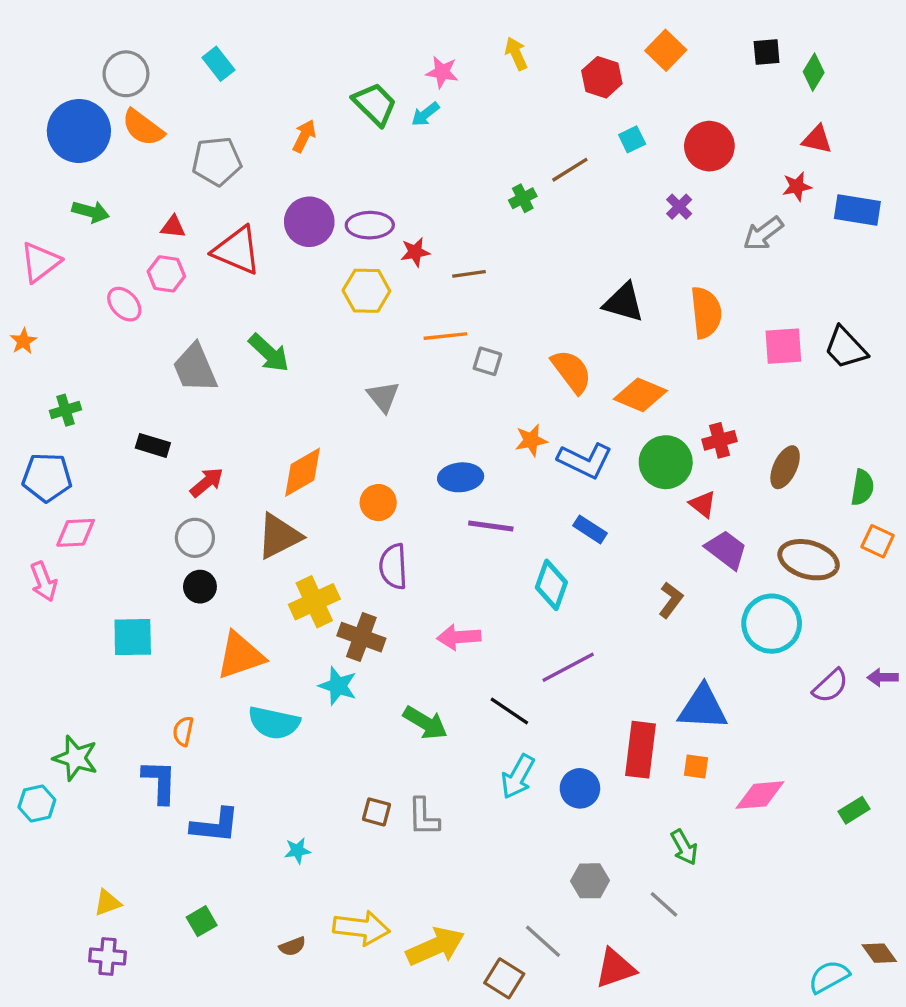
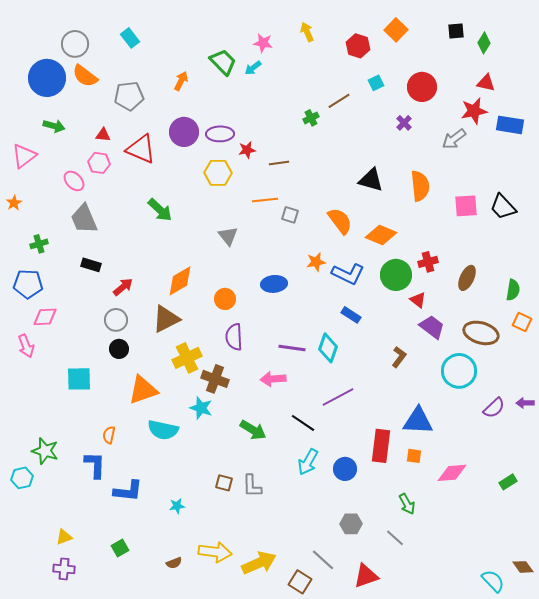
red star: (797, 186) -> (474, 111), size x1.5
gray trapezoid: (195, 368) -> (84, 219), moved
purple line: (491, 526) -> (292, 348), moved
cyan semicircle: (829, 977) -> (493, 581), turned 75

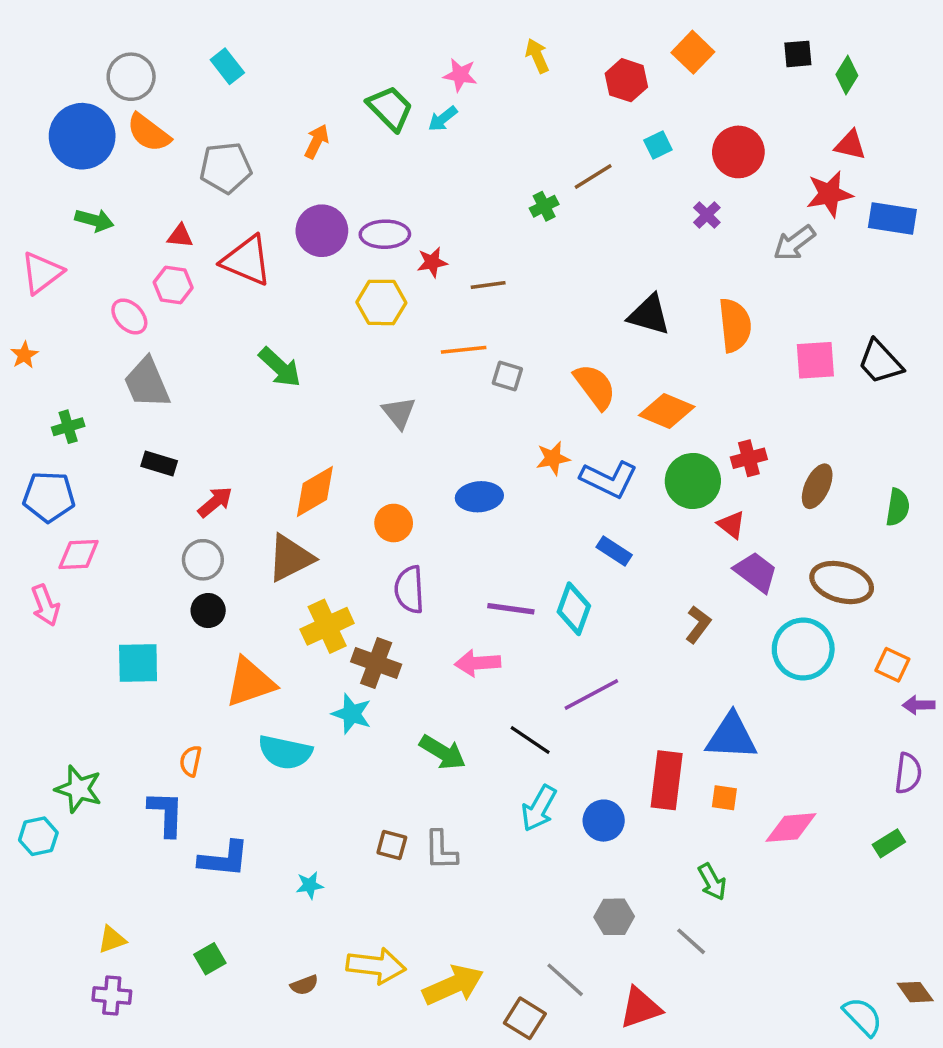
orange square: (522, 322) -> (892, 665), moved
purple semicircle: (494, 408) -> (908, 773), moved, turned -40

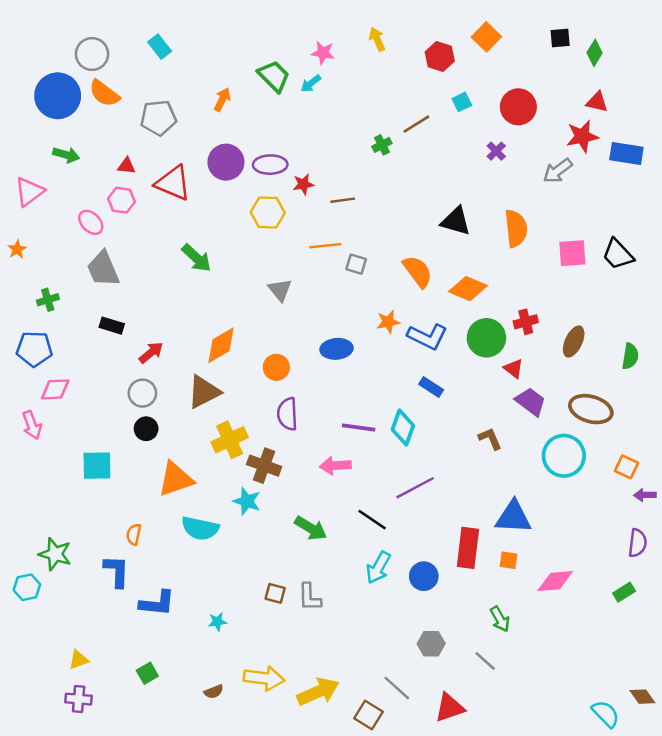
brown L-shape: (698, 625) -> (490, 439), turned -60

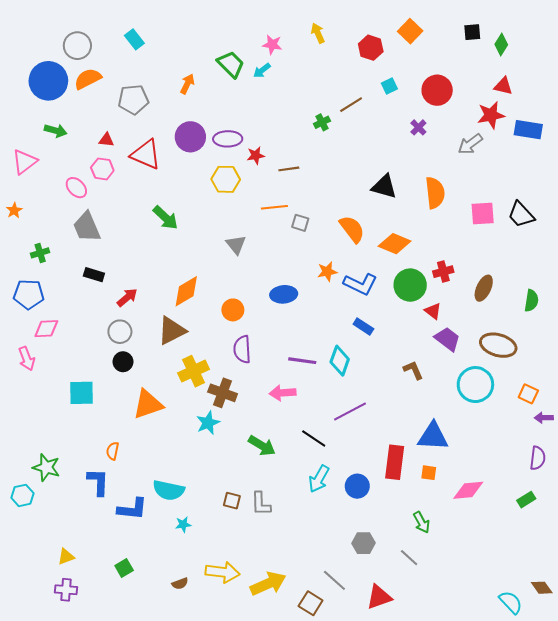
orange semicircle: (104, 93) -> (88, 79), turned 116
cyan star: (247, 501) -> (208, 423), turned 30
cyan semicircle: (200, 528) -> (169, 490), moved

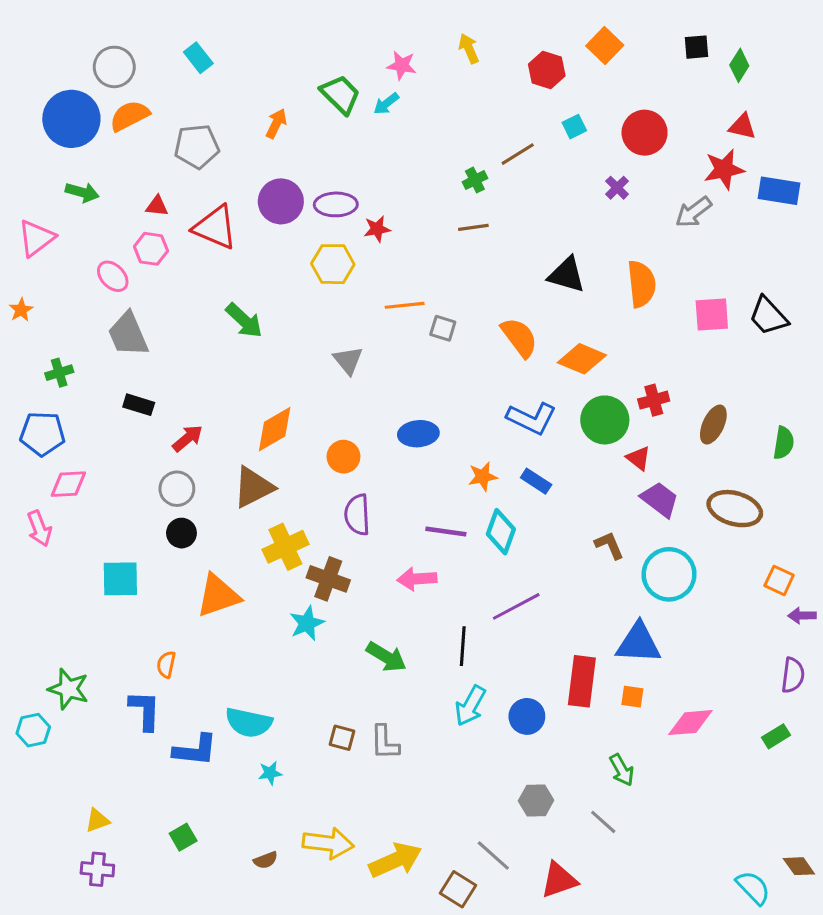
brown line: (289, 169) -> (473, 227), moved
orange star: (327, 272) -> (483, 476), moved
cyan circle: (475, 385) -> (669, 574), moved
black line: (314, 438) -> (463, 646), turned 60

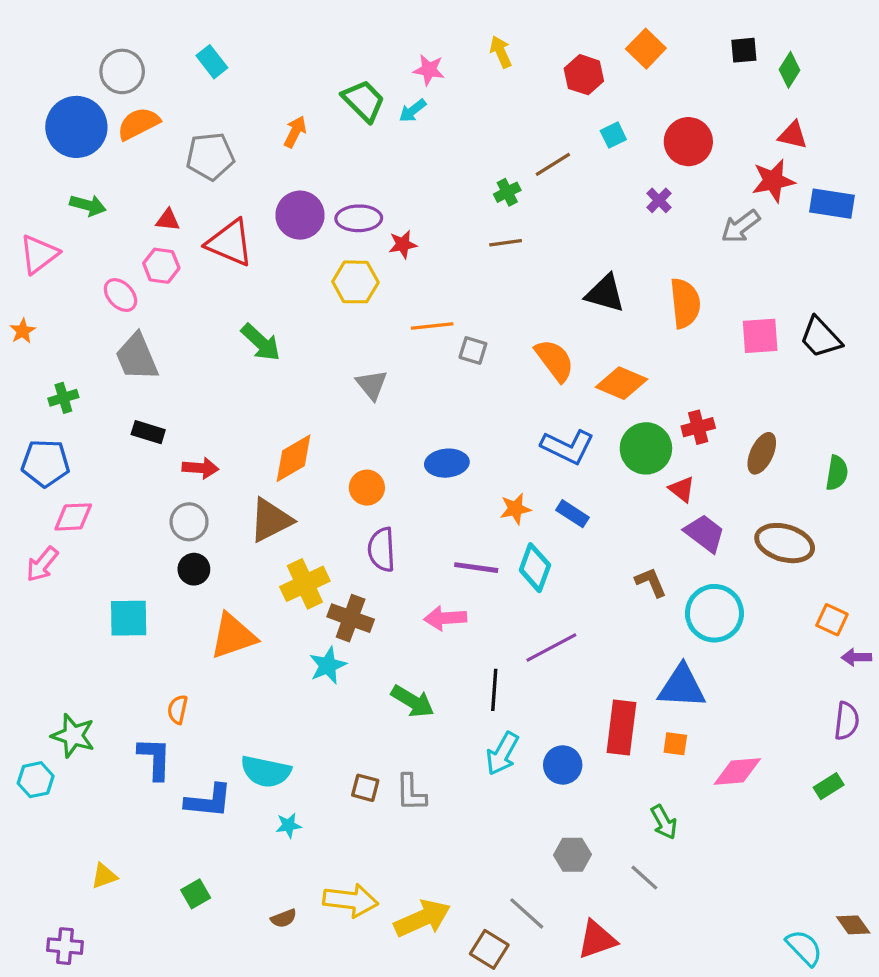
red arrow: (188, 438) -> (200, 468), turned 44
pink arrow: (39, 528) -> (42, 564), turned 60
purple cross: (97, 869) -> (65, 946), moved

